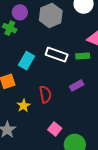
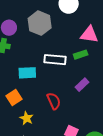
cyan rectangle: (27, 61) -> (27, 73), turned 72
yellow star: (24, 106) -> (26, 118), moved

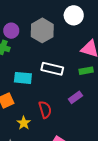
green rectangle: (81, 55) -> (86, 71), moved
yellow star: (26, 118) -> (24, 123), moved

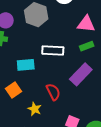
purple rectangle: (75, 97) -> (81, 74), size x1.6

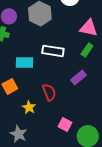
green rectangle: (87, 46) -> (87, 50), turned -40
purple rectangle: (81, 74) -> (78, 78), size x0.7

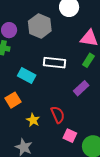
cyan rectangle: (25, 63) -> (27, 76), turned 30
red semicircle: (49, 92) -> (58, 115), moved

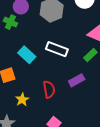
red semicircle: (58, 115) -> (49, 89), moved

